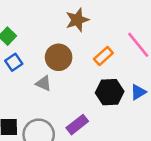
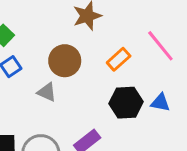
blue triangle: (138, 92) -> (160, 103), turned 42

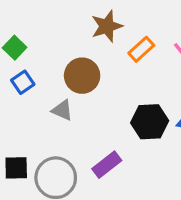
orange rectangle: (119, 59) -> (141, 49), moved

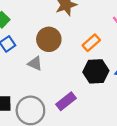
orange rectangle: (141, 49) -> (91, 43), moved

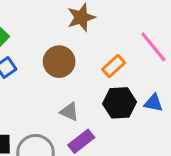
gray triangle: (35, 63) -> (69, 112), moved

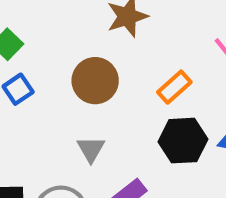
gray triangle: (69, 112) -> (91, 149), moved, turned 36

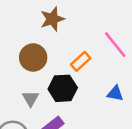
black hexagon: (183, 141) -> (63, 88), moved

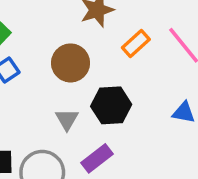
orange rectangle: (81, 61) -> (136, 44), moved

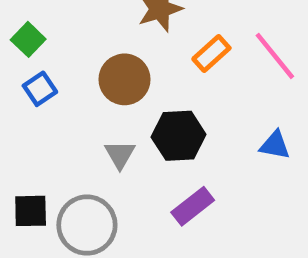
purple rectangle: (97, 158) -> (193, 206), moved

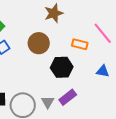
orange rectangle: (211, 54) -> (80, 44), moved, turned 56
gray triangle: (120, 155) -> (48, 102), moved

